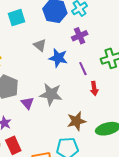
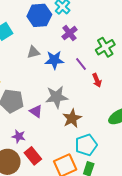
gray triangle: (40, 45) -> (33, 52), turned -40
brown star: (76, 121) -> (72, 118), moved

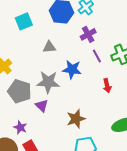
blue star: (54, 60) -> (72, 69), moved
purple line: (81, 64) -> (97, 56), moved
gray star: (56, 97) -> (48, 82), moved

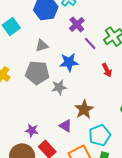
gray star: (48, 82) -> (59, 87), moved, size x0.7
gray pentagon: (20, 91) -> (37, 73), moved
purple triangle: (42, 106) -> (66, 126), moved

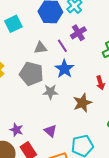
purple line: (90, 43) -> (62, 46), moved
blue star: (69, 62) -> (64, 69), turned 30
brown star: (84, 109) -> (82, 103), moved

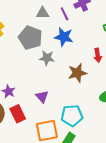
blue star: (64, 69) -> (64, 37), turned -30

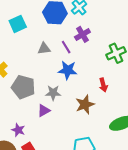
gray pentagon: (30, 38) -> (23, 87), moved
purple triangle: (42, 97) -> (44, 111), moved, turned 48

